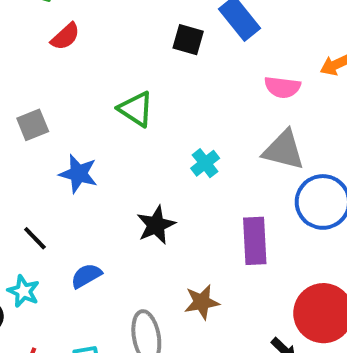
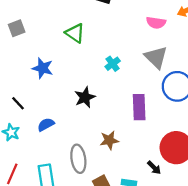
gray square: (33, 125) -> (17, 28), moved
gray triangle: (284, 150) -> (156, 57), turned 30

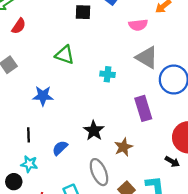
cyan cross: (113, 64) -> (108, 74), turned -32
black star: (85, 97) -> (94, 131), moved
black line: (18, 103) -> (28, 135), turned 56

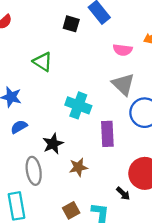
cyan cross: (108, 74) -> (78, 105), moved, size x1.6
blue semicircle: (60, 148) -> (19, 127), moved
gray ellipse: (99, 172) -> (34, 171), moved

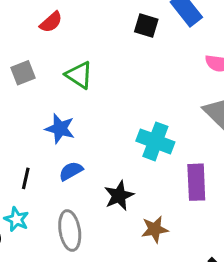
green triangle: (43, 62) -> (79, 75), moved
gray ellipse: (34, 171) -> (70, 231), moved

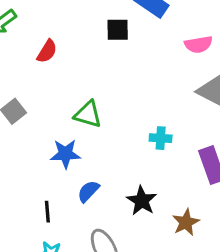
red semicircle: (51, 22) -> (47, 51), moved
green triangle: (79, 75) -> (88, 114), moved
cyan cross: (155, 141) -> (161, 138), size x0.6

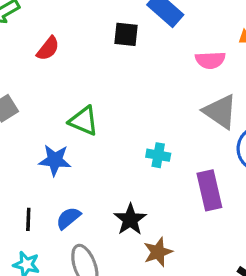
blue semicircle: (88, 191) -> (68, 218), moved
brown star: (186, 222) -> (158, 252), moved

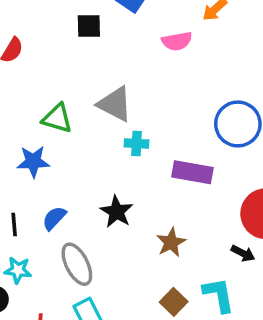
gray triangle: (220, 112) -> (115, 104), moved
purple rectangle: (209, 190) -> (192, 172), turned -60
brown star: (158, 252) -> (171, 242), moved

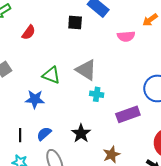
purple rectangle: (192, 172) -> (128, 114), turned -35

